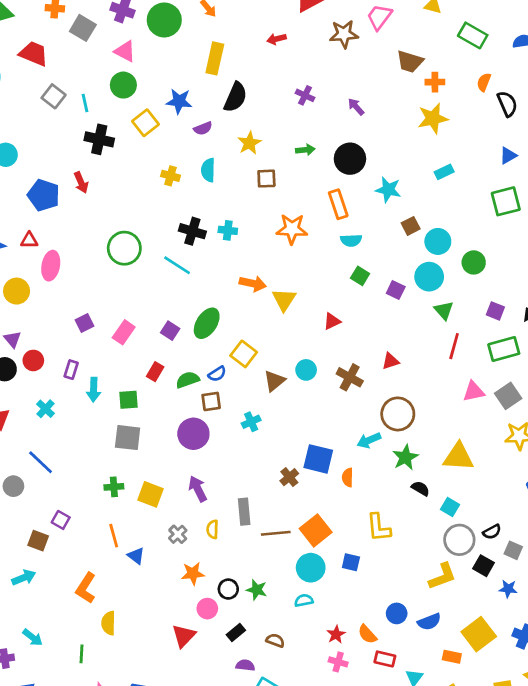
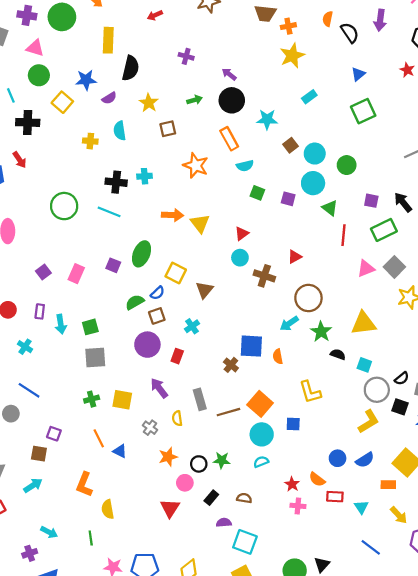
purple arrow: (356, 107) -> (229, 74), moved
orange star: (292, 229) -> (196, 165), turned 30
cyan circle: (306, 370) -> (240, 258), moved
red rectangle: (155, 372) -> (177, 356), moved

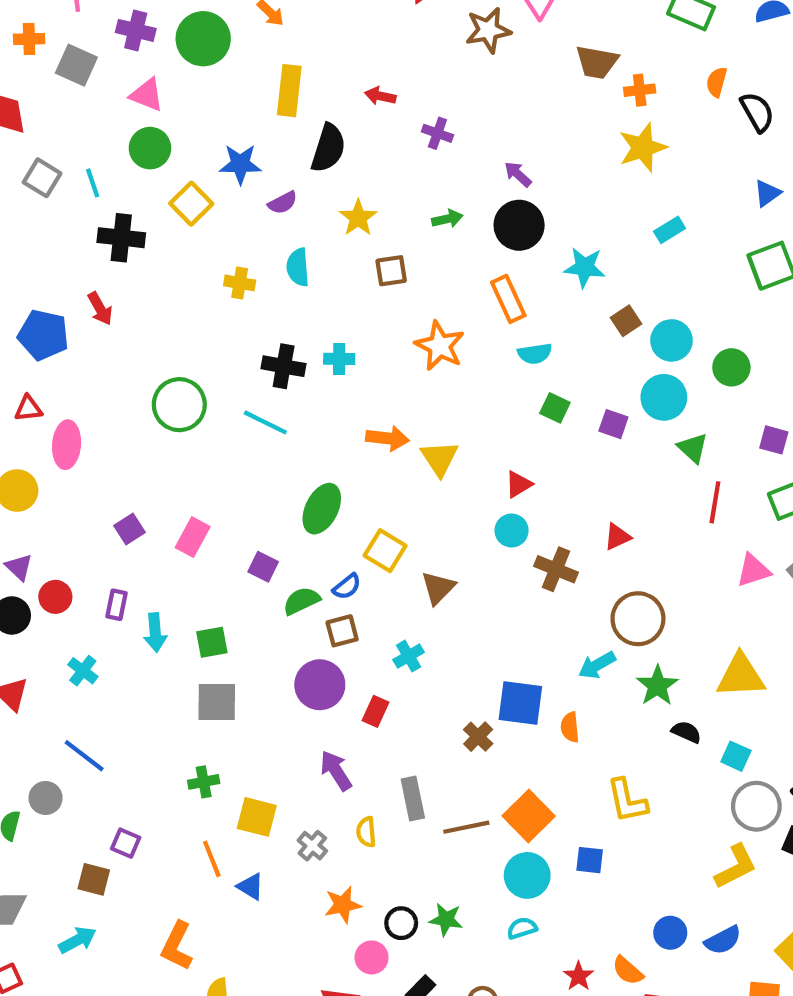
red arrow: (155, 15) -> (380, 96), moved, turned 32
purple square: (113, 265) -> (263, 567), moved
yellow square: (122, 400) -> (257, 817), moved

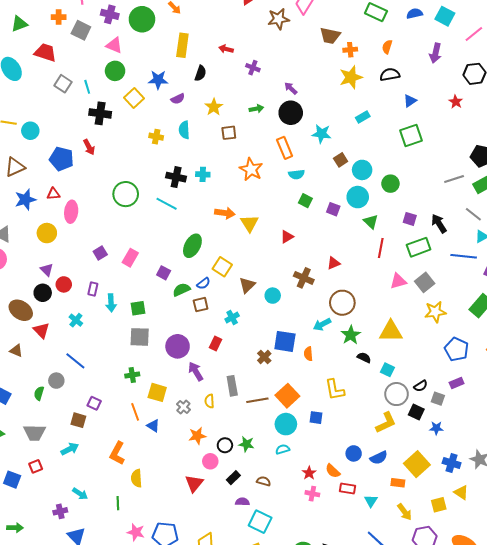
black semicircle: (757, 112) -> (390, 75), moved, turned -72
black semicircle: (328, 148) -> (200, 73), size x0.7
cyan circle: (512, 531) -> (273, 296), moved
purple circle: (320, 685) -> (178, 346), moved

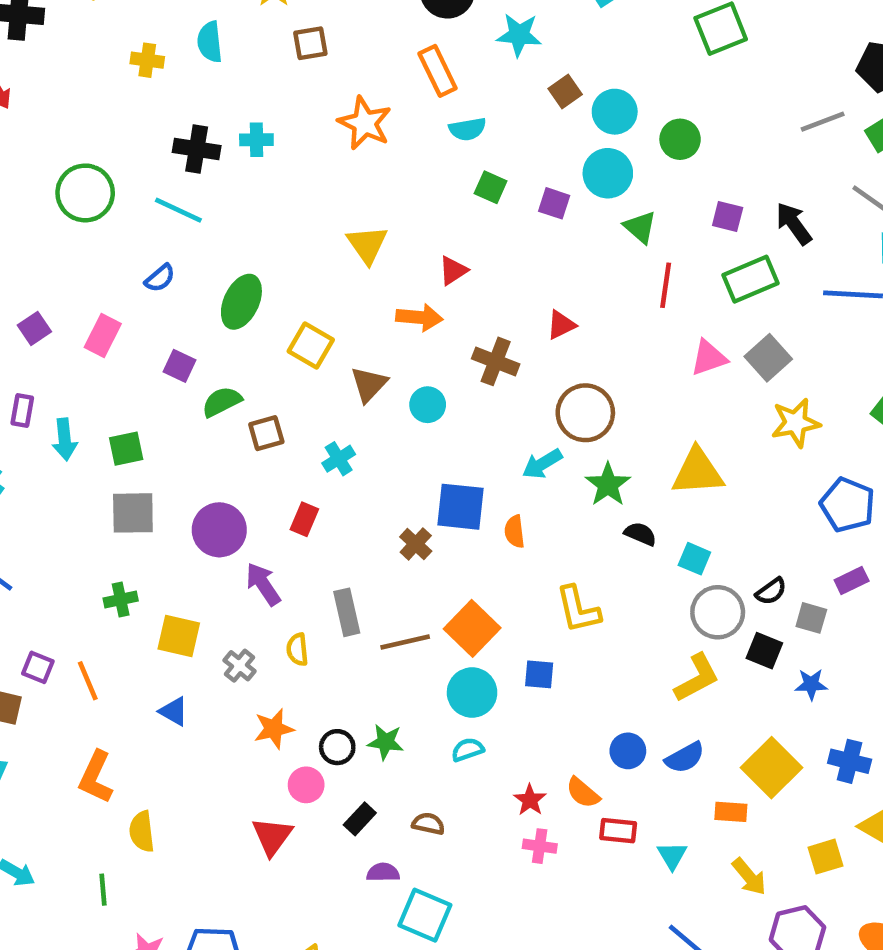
orange arrow: (225, 213) -> (419, 317), moved
blue semicircle: (203, 283) -> (160, 278), moved
orange line: (135, 412) -> (88, 681), moved

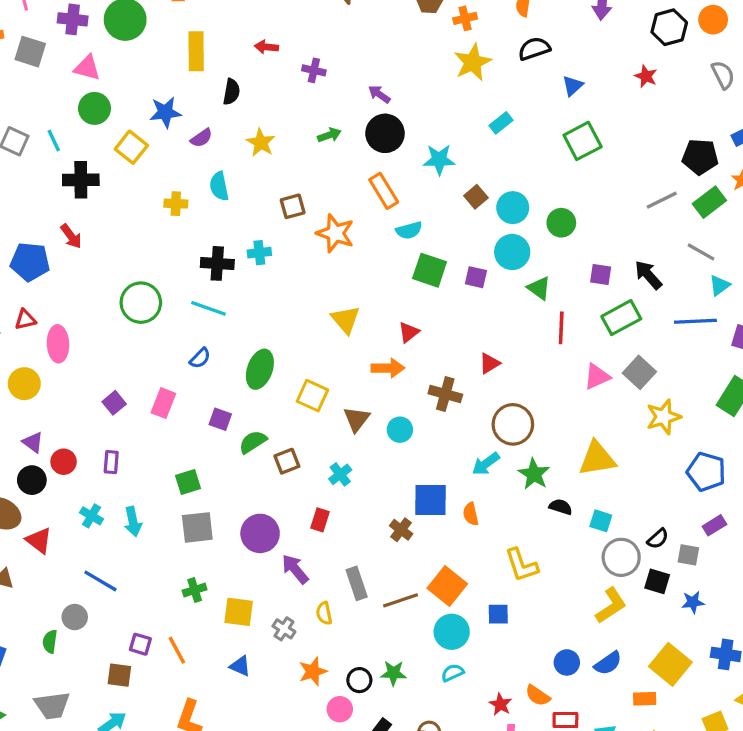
brown square: (310, 43) -> (293, 206), moved
green square: (491, 187) -> (430, 270), size x1.5
cyan arrow: (65, 439) -> (133, 522), moved

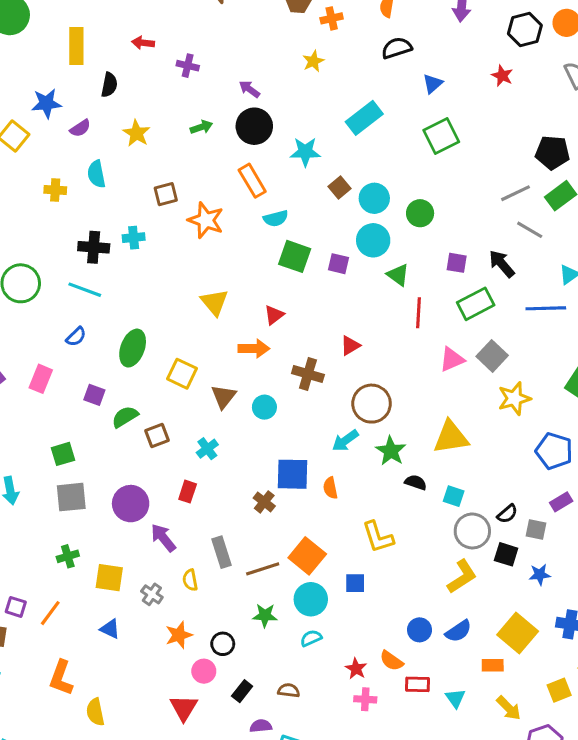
yellow star: (473, 62) -> (313, 61), moved, size x0.6
cyan rectangle: (501, 123) -> (364, 118), size x1.6
gray line: (701, 252) -> (530, 230), moved
orange line: (177, 650) -> (50, 613), turned 64
green star: (393, 673) -> (265, 615), moved

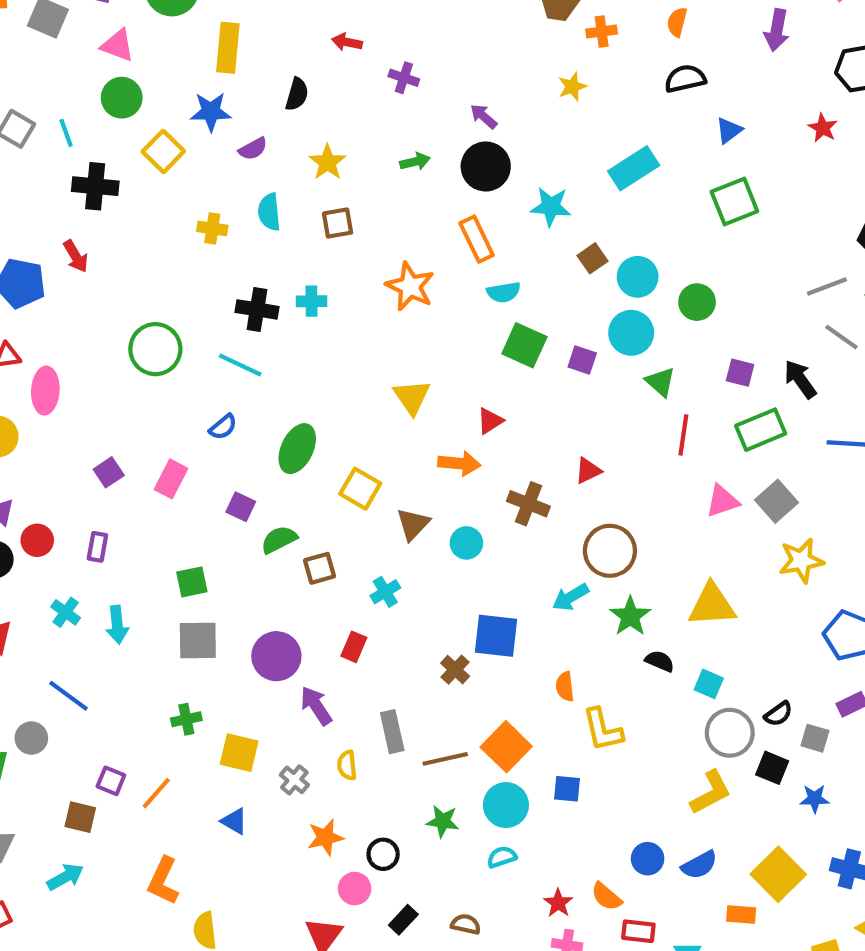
yellow rectangle: (76, 46) -> (228, 48), moved
brown square: (166, 194) -> (338, 223), moved
orange semicircle: (330, 488) -> (565, 687), moved

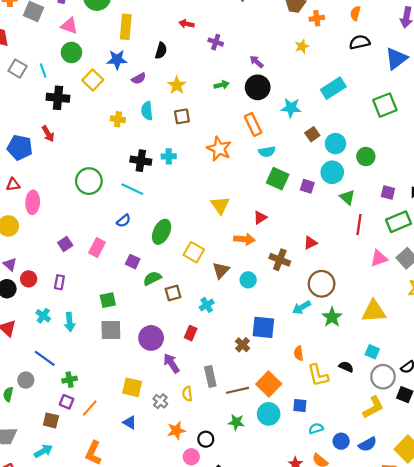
blue triangle: (729, 130) -> (396, 59), moved, size x1.6
black semicircle: (660, 661) -> (346, 367), moved
green cross: (186, 719) -> (70, 380), moved
cyan semicircle: (502, 857) -> (316, 428), moved

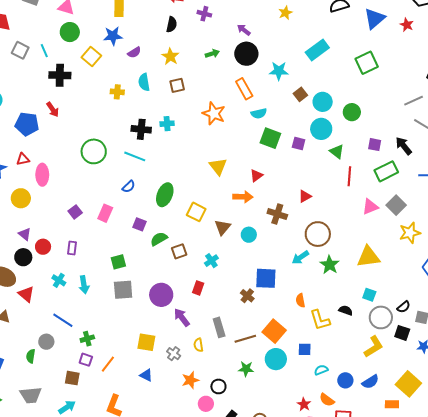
black semicircle: (161, 51) -> (172, 25), moved

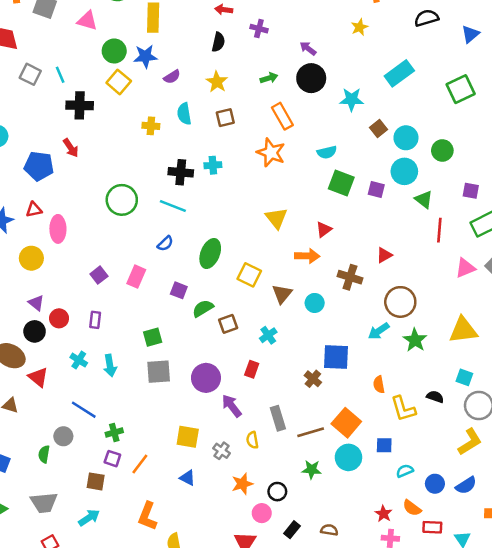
blue triangle: (375, 19) -> (470, 34), size x0.7
green circle: (70, 32) -> (114, 51), moved
orange rectangle: (244, 89) -> (282, 116), moved

